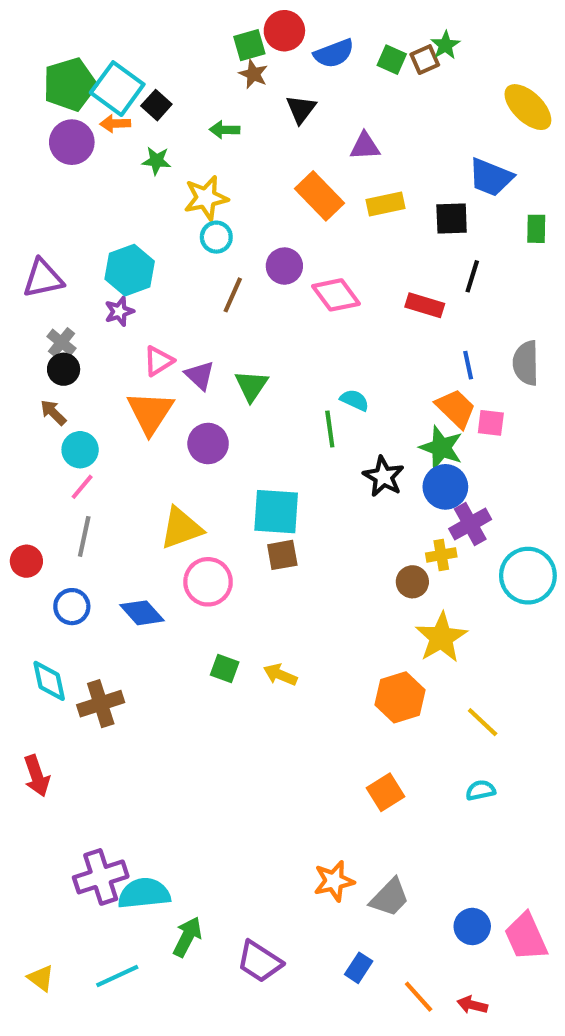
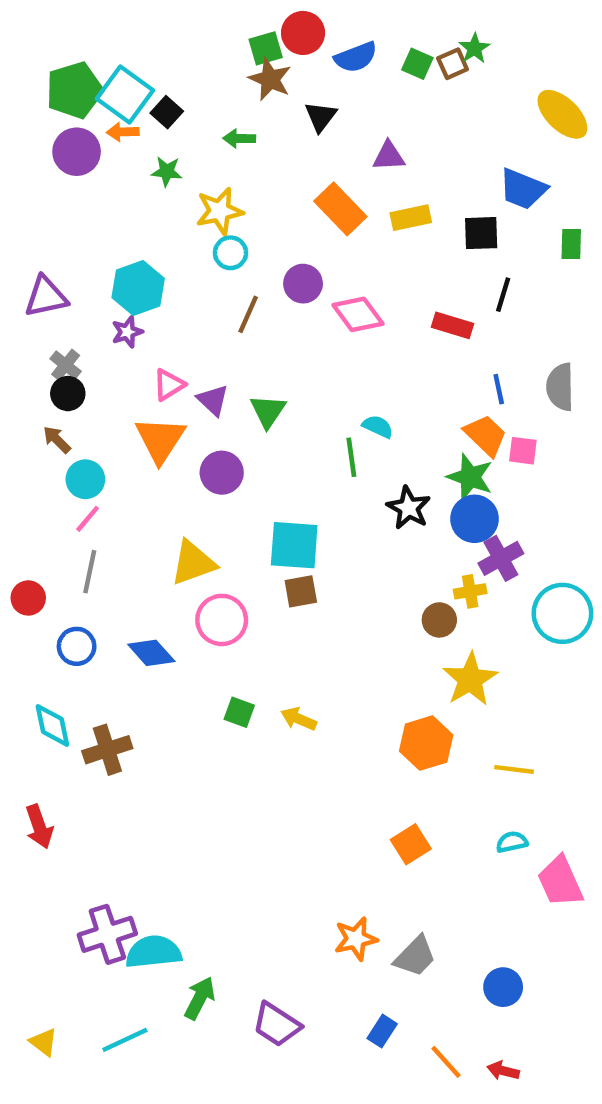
brown star: (253, 74) -> (270, 79), size x1.4
yellow line: (483, 722) -> (514, 769), turned -36
pink trapezoid: (526, 937) -> (560, 882), moved

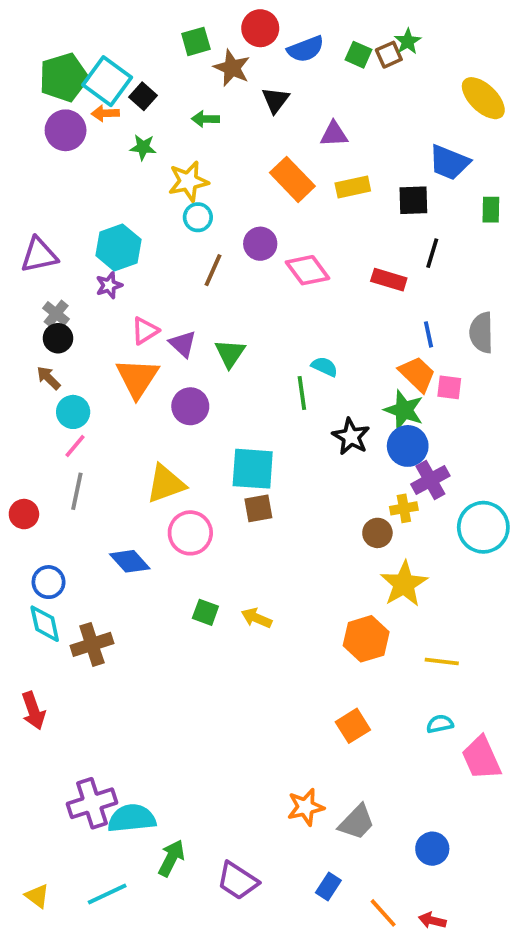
green square: (266, 48) -> (196, 41), moved
blue circle: (77, 646) -> (49, 582), moved

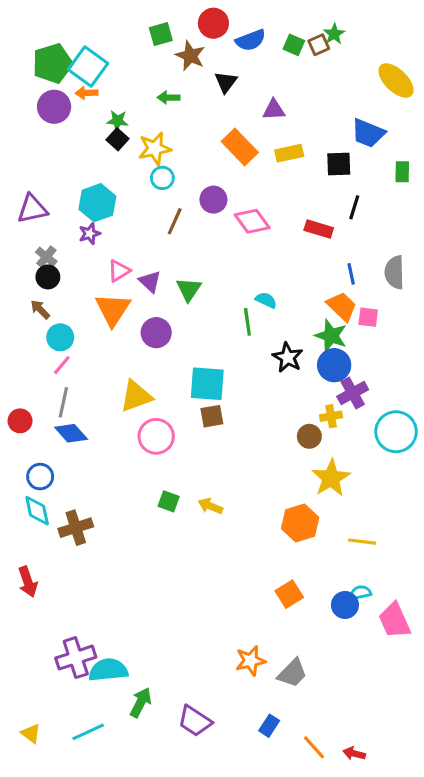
black square: (143, 96) -> (117, 139), moved
blue diamond: (130, 561) -> (71, 433), moved
blue circle: (432, 849) -> (345, 605), moved

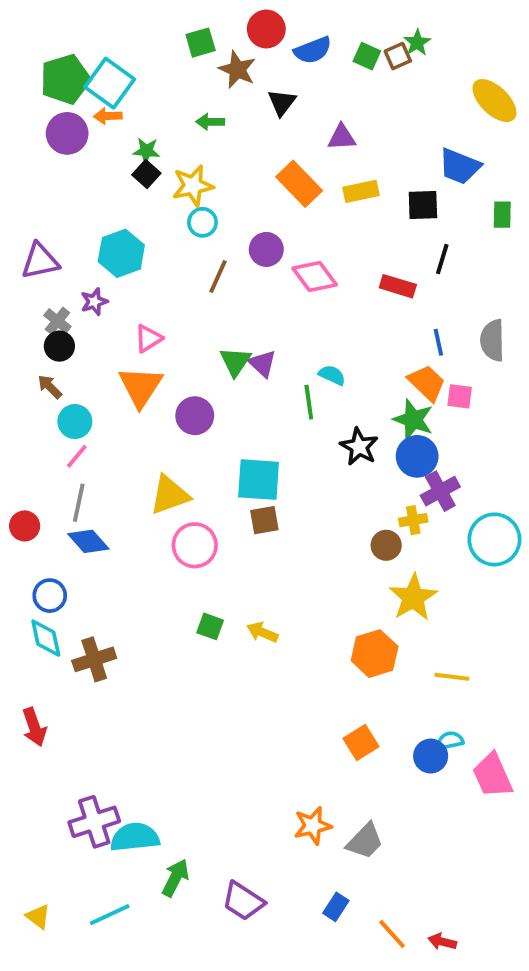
purple star: (90, 234) -> (94, 302), moved
purple triangle: (150, 282) -> (262, 364), moved

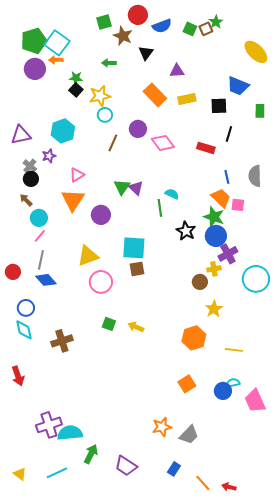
yellow star: (413, 597) -> (214, 309), size x0.7
brown cross: (94, 659) -> (62, 341), moved

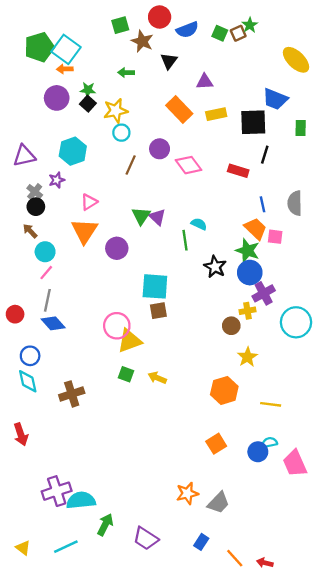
purple circle: (35, 69) -> (57, 98), moved
black square: (219, 106) -> (253, 122), size x1.4
yellow triangle: (88, 256) -> (129, 341), moved

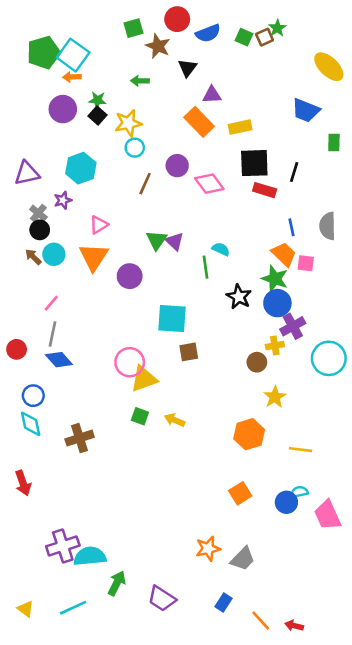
purple triangle: (205, 82) -> (212, 95), moved
black square: (253, 122) -> (254, 163), moved
cyan circle: (45, 252) -> (54, 254), moved
brown square: (158, 311) -> (189, 352), moved

